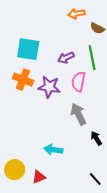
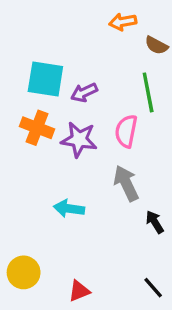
purple arrow: (66, 58) -> (84, 92), moved
cyan arrow: (53, 150) -> (69, 209), moved
red triangle: (39, 177) -> (79, 291), moved

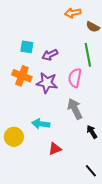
cyan square: (45, 79) -> (27, 47), size x0.6
yellow circle: (24, 272) -> (14, 137), moved
red triangle: (79, 291) -> (55, 149), moved

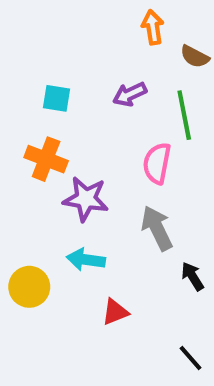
orange arrow: (73, 13) -> (153, 27), turned 91
purple arrow: (50, 55) -> (130, 94), moved
purple star: (47, 83) -> (86, 199), moved

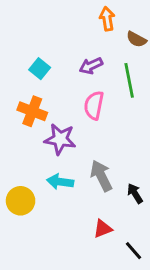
cyan square: (56, 98) -> (40, 69), turned 30
pink semicircle: (157, 163) -> (94, 105), moved
gray arrow: (157, 228) -> (101, 176), moved
red triangle: (115, 312) -> (103, 229), moved

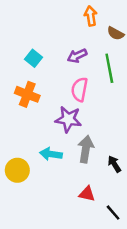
purple star: (60, 139) -> (68, 119), moved
gray arrow: (101, 176) -> (86, 149), turned 35
red triangle: (103, 229) -> (87, 194), turned 35

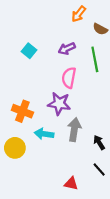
orange arrow: (91, 16) -> (79, 14), turned -133
orange cross: (27, 94) -> (22, 111), moved
red triangle: (87, 194) -> (71, 184), moved
black line: (113, 213) -> (99, 170), moved

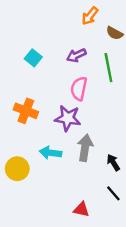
orange cross: (22, 111) -> (26, 111), moved

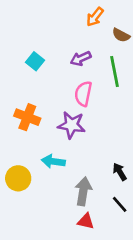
gray arrow: (85, 148) -> (83, 191), moved

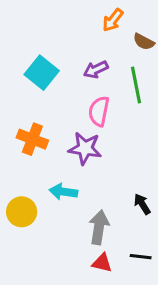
cyan square: (35, 61) -> (42, 73), size x1.5
black line: (120, 204) -> (141, 257), moved, turned -42

